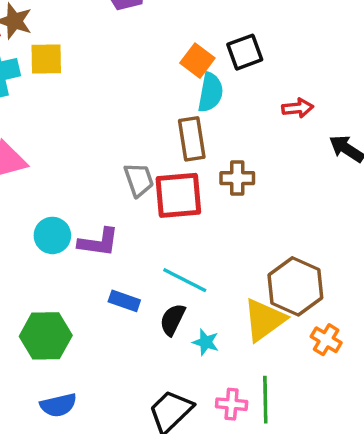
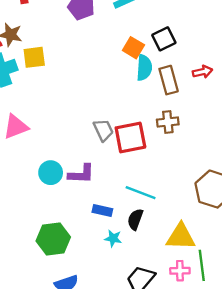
brown rectangle: (192, 139) -> (169, 80), moved
yellow triangle: (264, 320) -> (181, 237), moved, turned 44
cyan star: (206, 342) -> (113, 238), moved

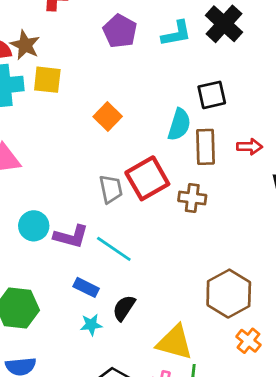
orange square: (133, 48) -> (108, 116), moved
red square: (130, 138) -> (147, 178), moved, turned -32
cyan line: (141, 193) -> (114, 249), moved
cyan star: (113, 238) -> (91, 325), turned -30

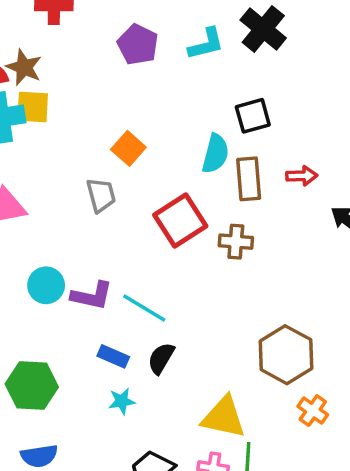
yellow square: (47, 80) -> (33, 107), moved
gray trapezoid: (111, 189) -> (101, 195), moved
black semicircle: (124, 308) -> (161, 358), moved

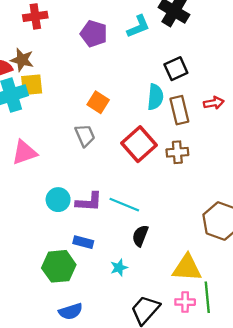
blue rectangle: (113, 356) -> (83, 242), moved

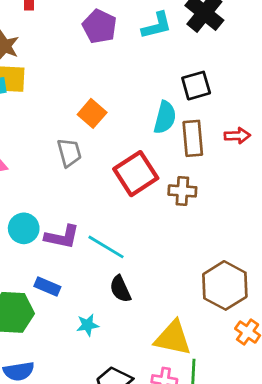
black semicircle: (140, 236) -> (120, 289), turned -55

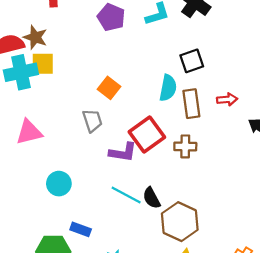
purple L-shape: (62, 237) -> (123, 152), moved
brown hexagon: (225, 285) -> (180, 222), moved
black semicircle: (120, 289) -> (152, 198), moved

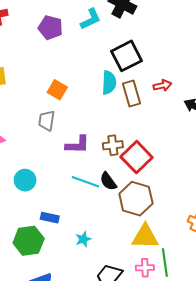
black square: (192, 61) -> (127, 56), size x1.4
gray trapezoid: (92, 121) -> (47, 121), turned -145
red square: (147, 135) -> (137, 157), moved
brown cross: (185, 146) -> (113, 145), moved

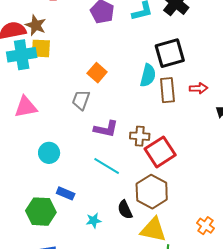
black semicircle: (108, 181) -> (125, 210), moved

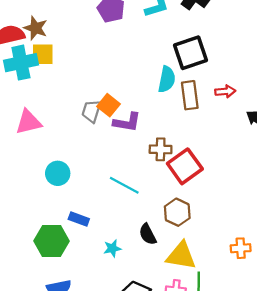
orange square: (97, 73) -> (109, 105), moved
purple L-shape: (106, 129) -> (127, 122), moved
brown hexagon: (152, 192) -> (177, 212), size x0.7
orange cross: (205, 226) -> (241, 248), turned -36

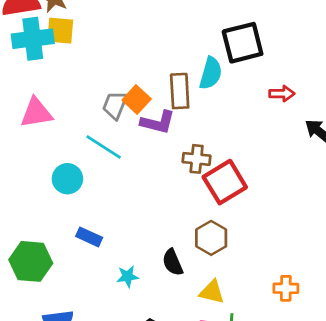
brown rectangle: (190, 95) -> (180, 91), moved
cyan line: (124, 185) -> (104, 147), moved
green hexagon: (52, 241) -> (31, 261), moved
yellow triangle: (181, 256) -> (212, 292), size x0.7

